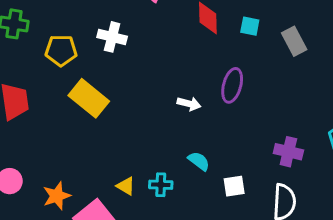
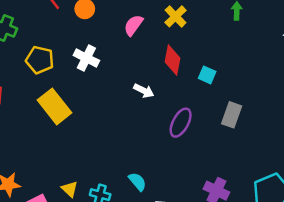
gray rectangle: (294, 41) -> (232, 115), moved, turned 35
white arrow: (189, 104) -> (144, 91), moved

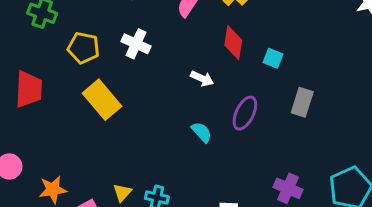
cyan semicircle: (137, 182) -> (202, 132), moved
yellow triangle: (70, 189) -> (122, 192), turned 30

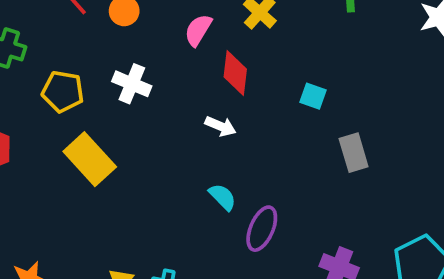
red diamond: (233, 43) -> (235, 73), moved
gray rectangle: (302, 102) -> (354, 153), turned -32
purple ellipse: (245, 113) -> (262, 229), moved

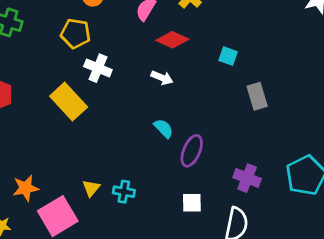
red diamond: (235, 73) -> (172, 40), turned -72
white cross: (132, 84) -> (98, 68), moved
yellow pentagon: (63, 92) -> (76, 33), moved

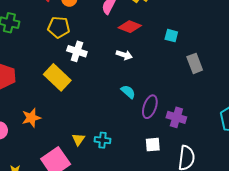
purple cross: (247, 178) -> (176, 117), moved
orange star: (26, 188) -> (31, 118), moved

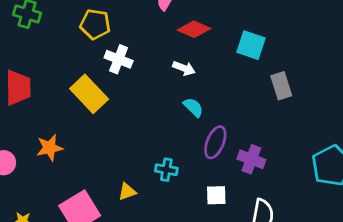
cyan square: (171, 36) -> (251, 45), size x1.5
cyan semicircle: (128, 92) -> (193, 107), moved
yellow triangle: (78, 139) -> (127, 192), moved, turned 32
cyan cross: (102, 140) -> (166, 170), moved

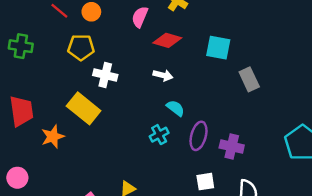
orange star: (50, 148) -> (53, 137), moved
cyan cross: (166, 170) -> (159, 135), moved, turned -30

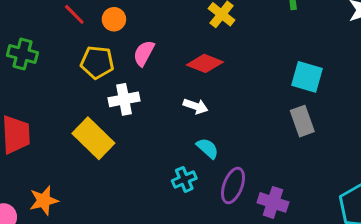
pink semicircle: (140, 17) -> (144, 53), moved
cyan square: (218, 48) -> (307, 77), moved
white cross: (105, 75) -> (124, 99), turned -30
orange star: (53, 137) -> (44, 201), moved

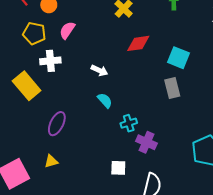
red diamond: (205, 63) -> (138, 43), moved, turned -35
cyan cross: (184, 179) -> (129, 123), moved
purple ellipse: (233, 185) -> (57, 124), moved

